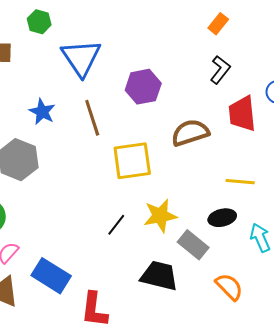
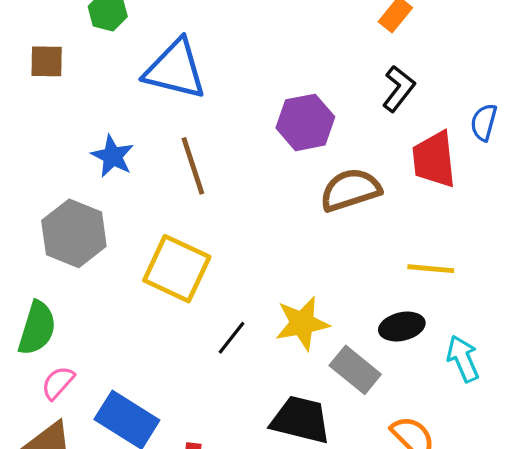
blue triangle: (81, 58) -> (175, 69), turned -42
purple hexagon: (143, 87) -> (305, 122), moved
yellow square: (132, 161) -> (177, 269), moved, turned 33

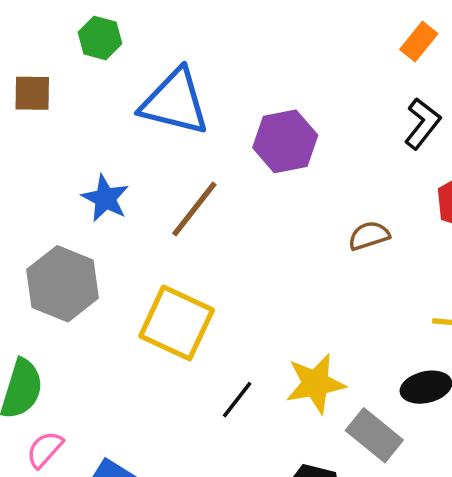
purple hexagon: (305, 122) -> (285, 141), moved
brown line: (193, 166) -> (194, 209), turned 56
brown semicircle: (350, 190) -> (369, 236), size x0.6

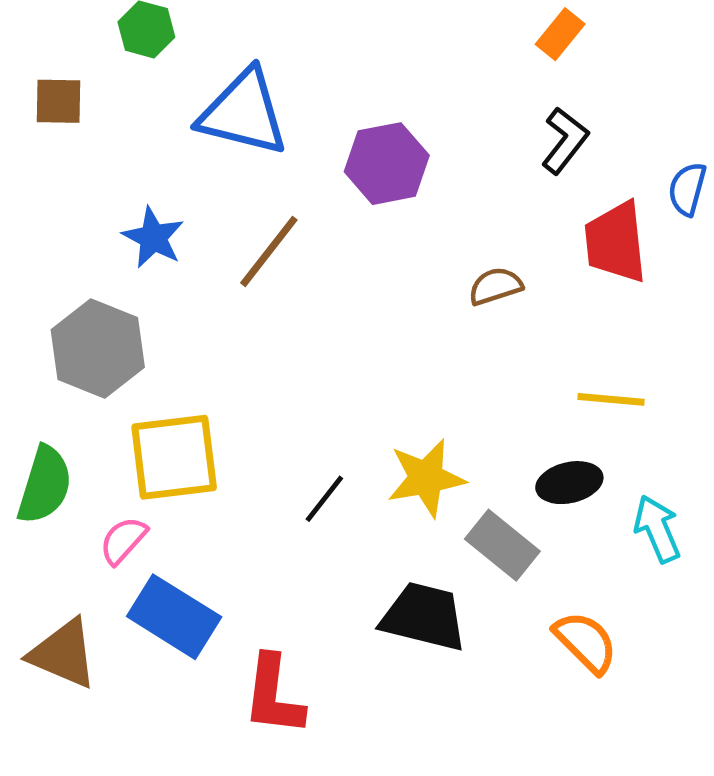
yellow square: (177, 323) -> (174, 457), moved, turned -32
pink semicircle: (45, 449) -> (123, 540), moved

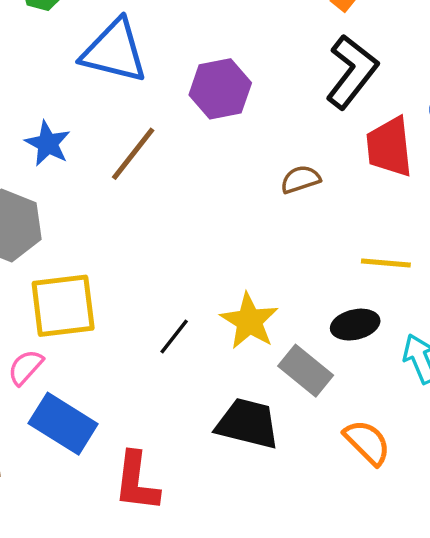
black L-shape: (565, 140) -> (352, 72), size x1.5
yellow star: (426, 478) -> (249, 321), turned -30

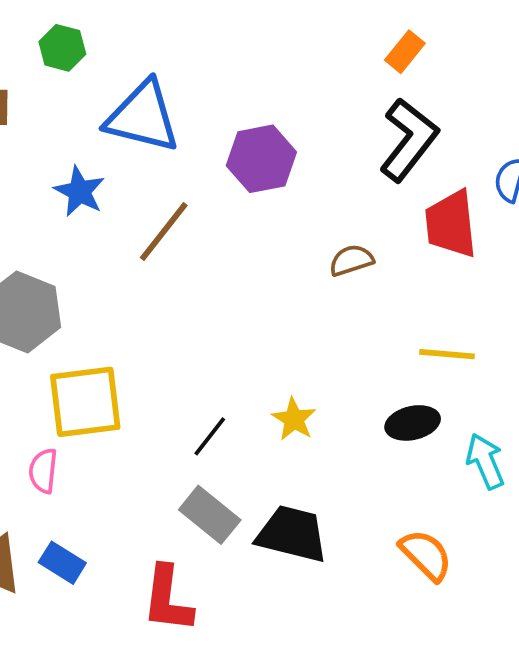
blue star: (48, 143) -> (80, 191), moved
yellow star: (249, 321) -> (294, 419), size x0.7
pink semicircle: (25, 367) -> (43, 471), turned -36
gray rectangle: (306, 371) -> (210, 515), moved
blue rectangle: (63, 424) -> (62, 563), moved, size x0.6

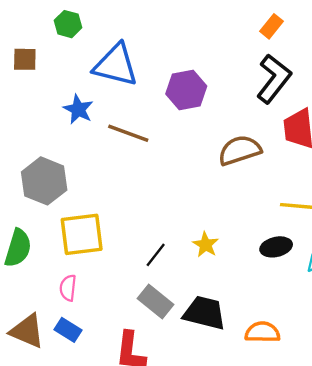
brown line: (164, 232) -> (128, 133), turned 72
brown semicircle: (351, 260) -> (240, 150), size x1.6
pink semicircle: (43, 471) -> (68, 288), moved
orange semicircle: (426, 555) -> (262, 332), moved, turned -44

